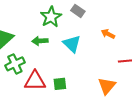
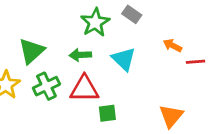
red line: (125, 61) -> (195, 62), moved
red triangle: (35, 81) -> (84, 89), moved

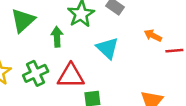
green triangle: (32, 51) -> (23, 20), moved
green arrow: (80, 55) -> (57, 37), moved, turned 90

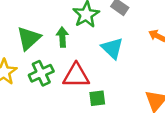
green triangle: (23, 20) -> (29, 38), moved

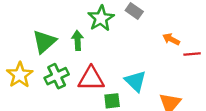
cyan triangle: (112, 48) -> (135, 81), moved

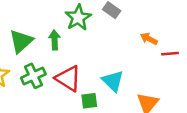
red triangle: (91, 79) -> (68, 78), turned 32

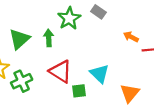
green cross: (33, 76) -> (22, 81), moved

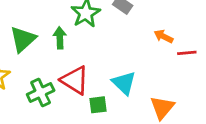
green cross: (22, 81) -> (41, 92), moved

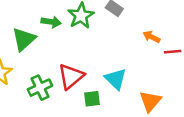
green arrow: (60, 38) -> (51, 22), moved, turned 102
red triangle: (75, 80) -> (71, 76), turned 48

